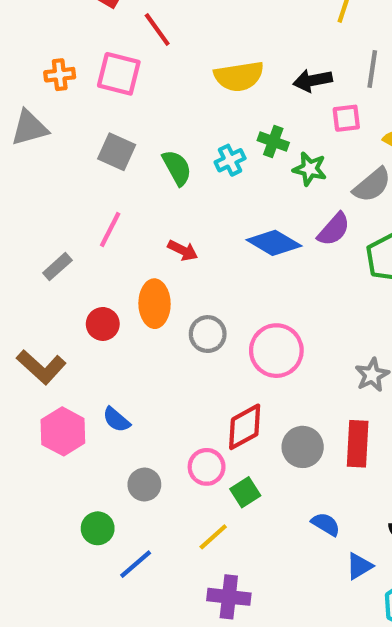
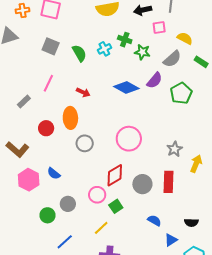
gray circle: (208, 334) -> (85, 143), moved
green circle: (98, 528) -> (47, 215), moved

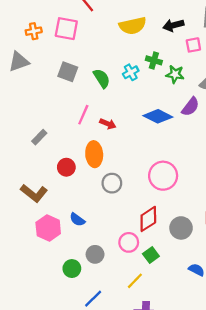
pink line: (48, 83) -> (83, 115), moved

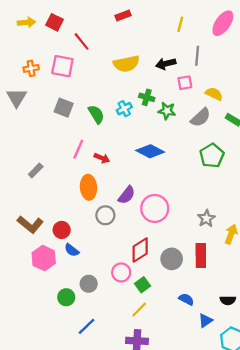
gray triangle: (19, 62) -> (17, 98), turned -40
purple semicircle: (190, 107) -> (127, 195), moved
red circle: (66, 167) -> (62, 230), moved
yellow line: (135, 281) -> (139, 309), moved

